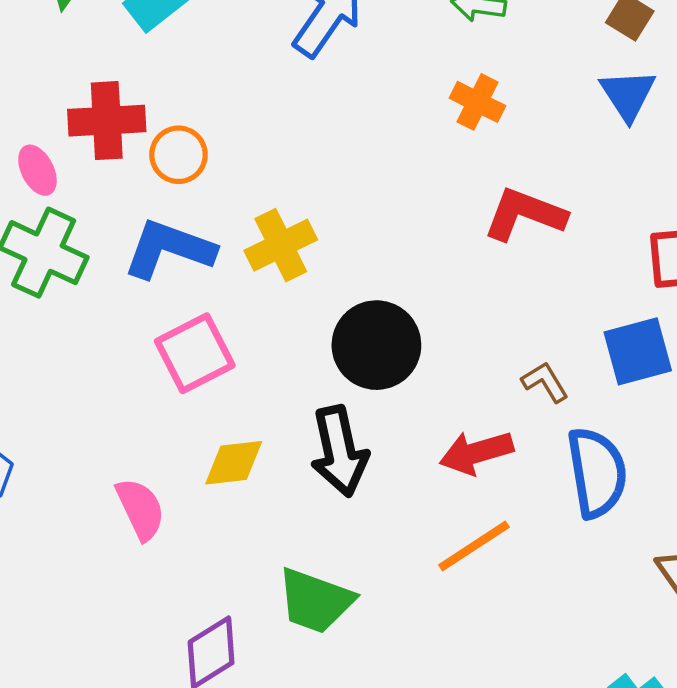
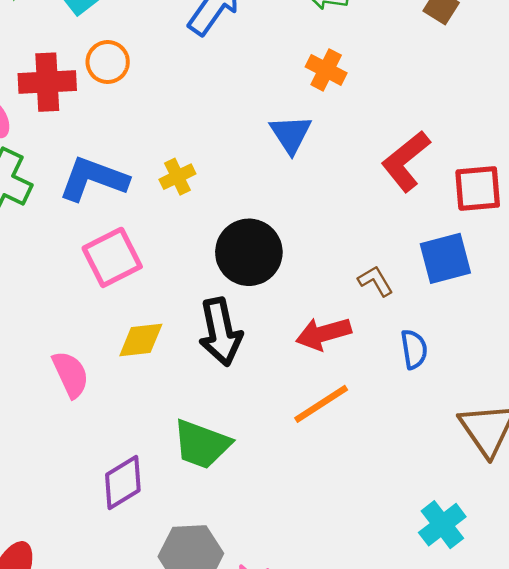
blue triangle: (628, 95) -> (291, 134), moved
orange circle: (179, 155) -> (108, 62), moved
red L-shape: (525, 214) -> (406, 161), moved, turned -60
yellow cross: (281, 245) -> (177, 177), size x0.7
blue semicircle: (597, 473) -> (414, 349), size x0.6

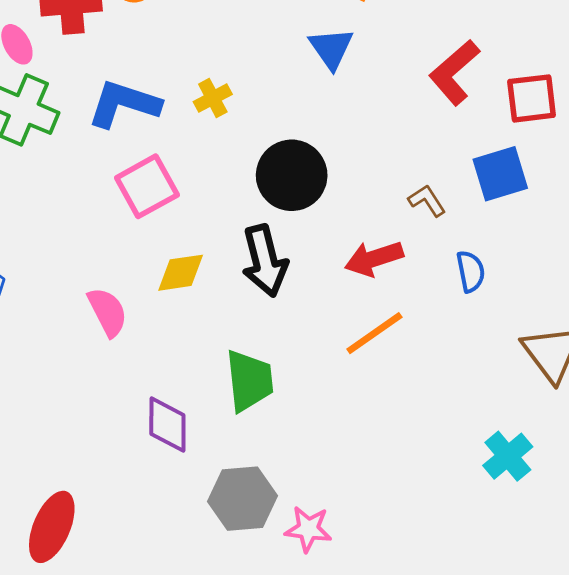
green trapezoid: (202, 444) -> (249, 381), turned -114
purple diamond: (123, 483) -> (167, 425), turned -56

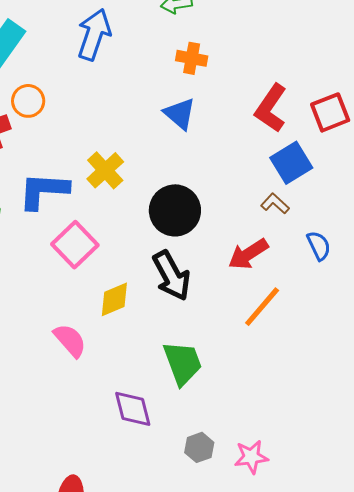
yellow cross: (213, 98) -> (105, 170), size x1.4
blue square: (500, 174) -> (291, 163), moved
gray hexagon: (242, 499) -> (199, 447), size x0.6

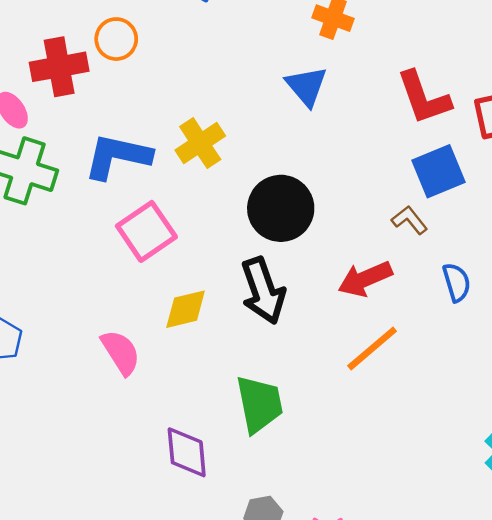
red L-shape: (271, 108) -> (424, 98), turned -63

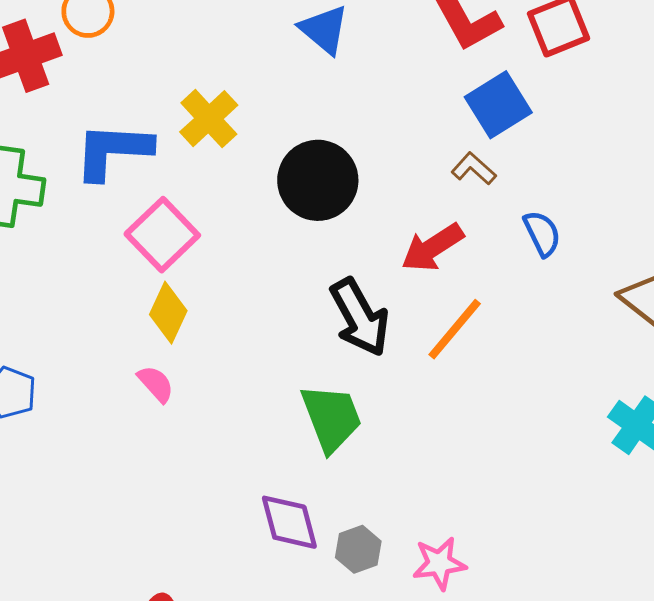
black arrow: (263, 291) -> (360, 317), moved
yellow diamond: (186, 309) -> (168, 313), moved, turned -42
pink semicircle: (121, 352) -> (156, 384), size x0.7
purple diamond: (187, 452) -> (289, 522), moved

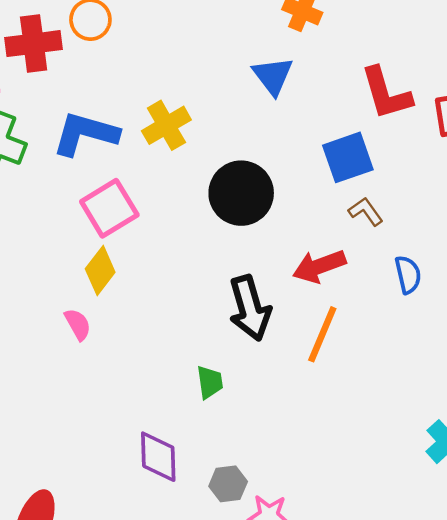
blue square: (498, 105) -> (348, 157), moved
orange line: (455, 329) -> (322, 334), turned -30
green trapezoid: (331, 418) -> (210, 382), size x0.6
gray hexagon: (358, 549) -> (228, 484), moved

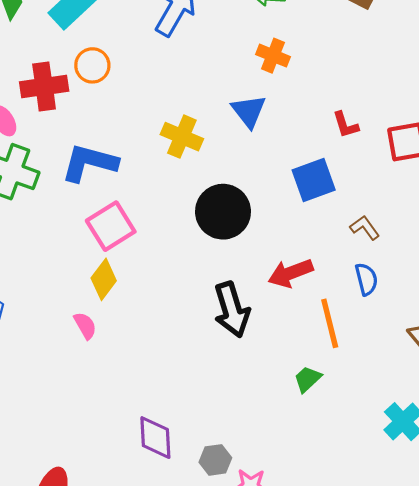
red L-shape: (386, 93) -> (345, 125), size x0.6
yellow cross: (166, 125) -> (182, 137), moved, turned -36
brown L-shape: (366, 211) -> (365, 228), moved
orange line: (322, 334) -> (330, 323), moved, turned -36
green trapezoid: (210, 382) -> (308, 379), moved, turned -124

